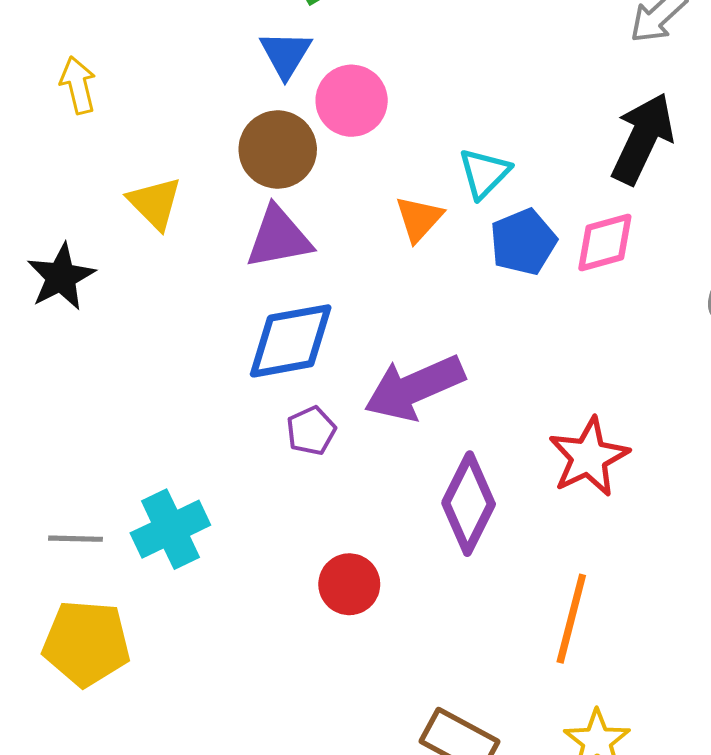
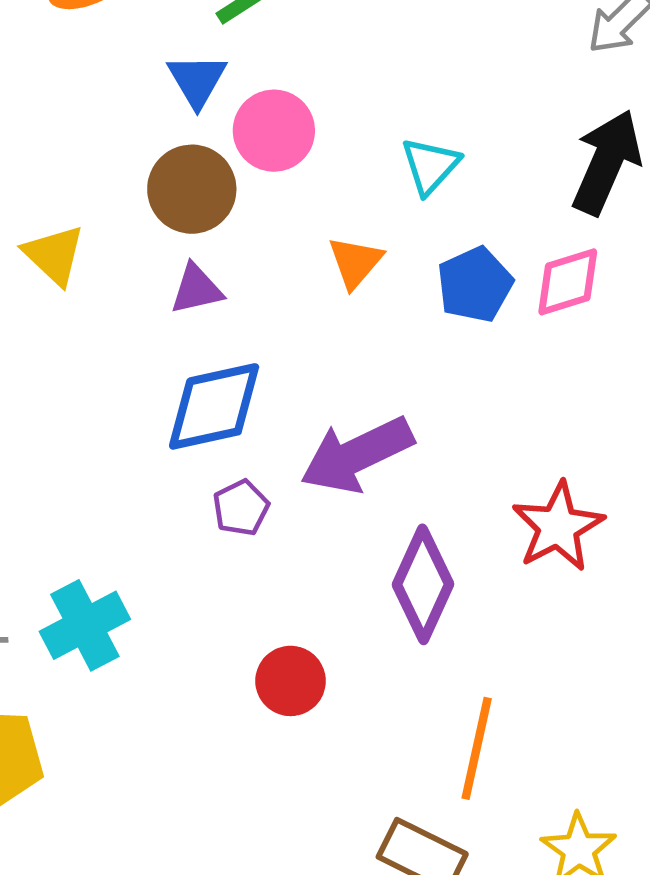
cyan triangle: (484, 173) -> (430, 166), moved
purple triangle: (279, 237) -> (196, 289), size x0.7
orange line: (571, 619) -> (477, 748), moved

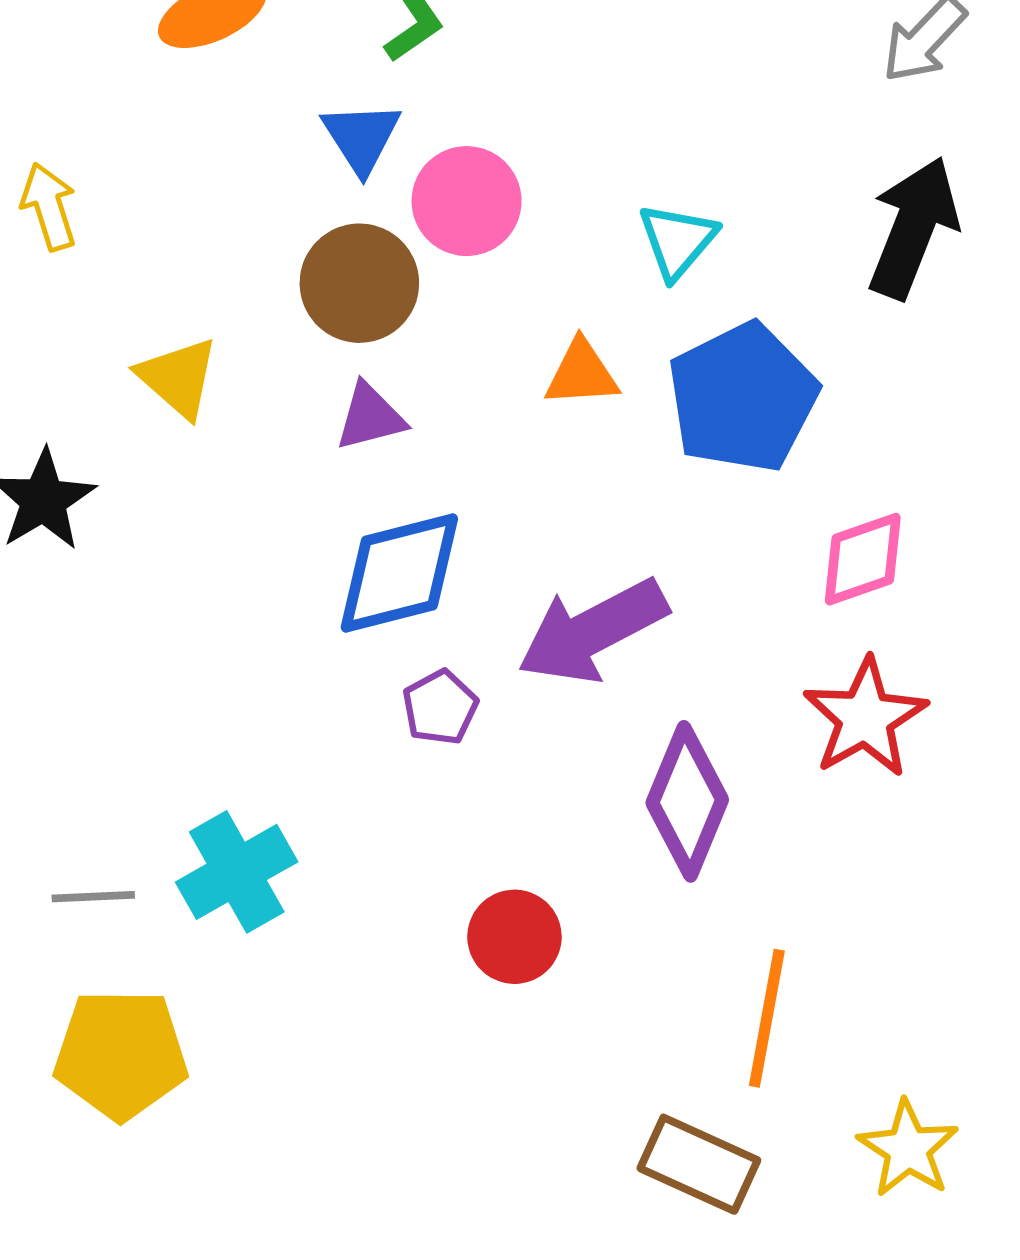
orange triangle: (355, 262) -> (582, 373), turned 48
pink diamond: (568, 282) -> (863, 559), moved
blue pentagon: (475, 285) -> (743, 398), size x1.5

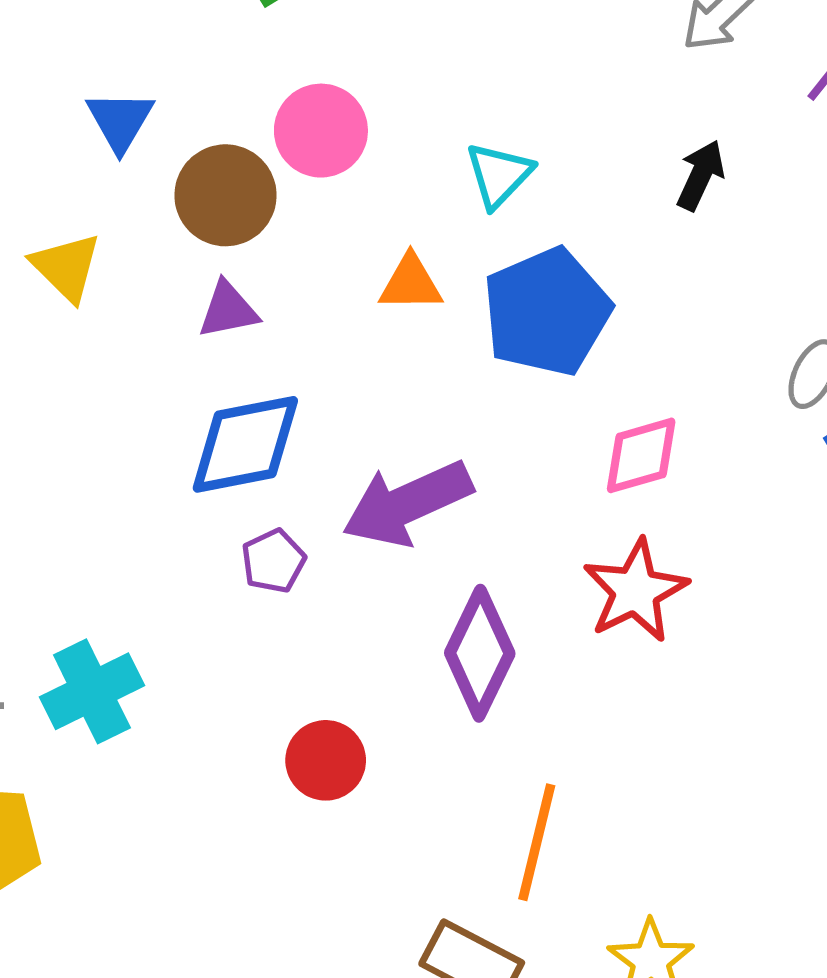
blue triangle: (361, 137) -> (120, 121), moved
black arrow: (913, 228) -> (701, 175), size x0.6

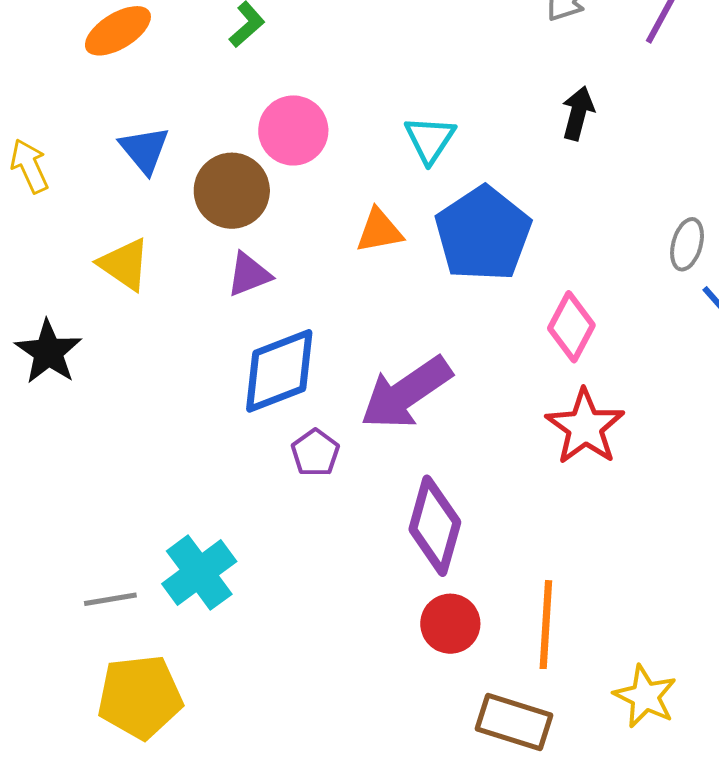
pink diamond: (641, 455) -> (571, 327), turned -36
purple diamond: (480, 653) -> (435, 526), moved
red circle: (326, 760) -> (450, 624), moved

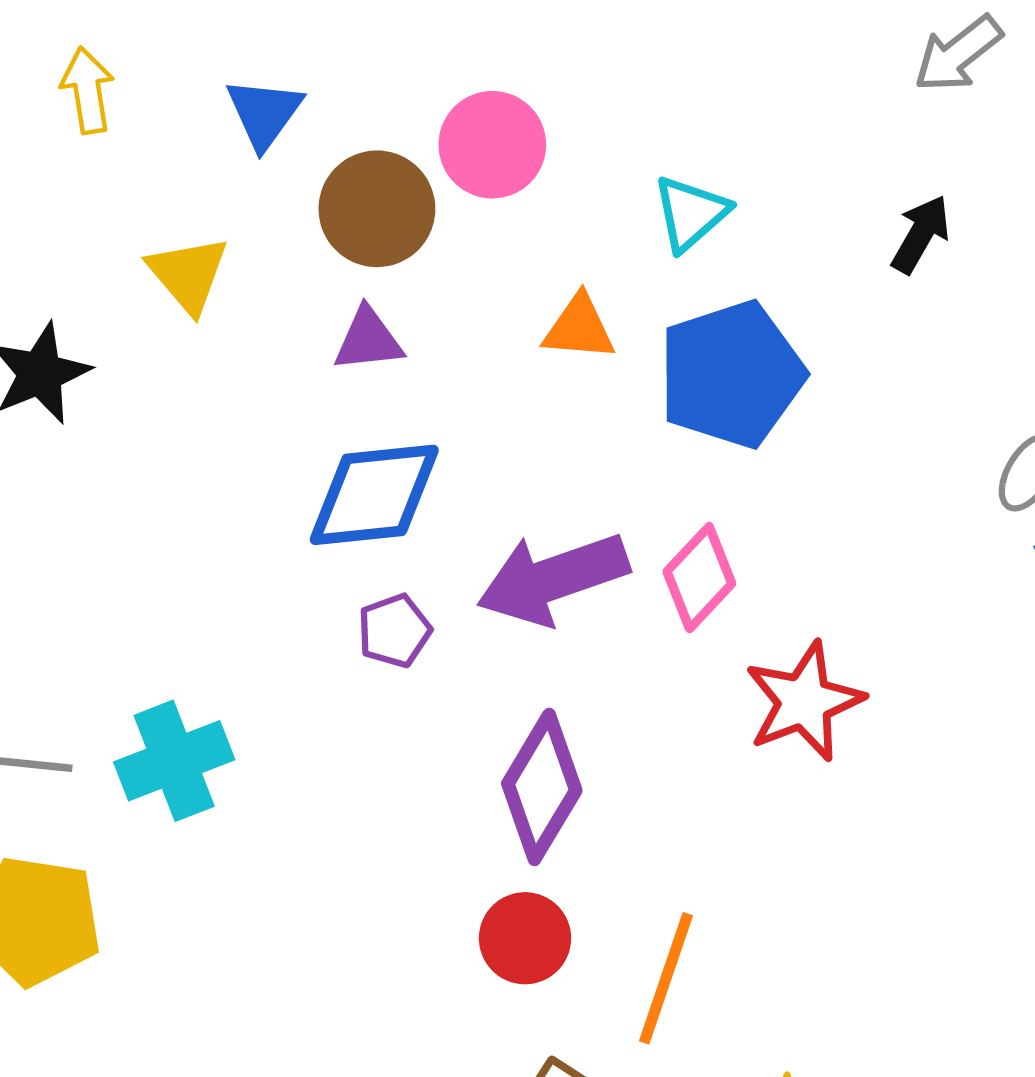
pink diamond: (571, 327) -> (699, 578), moved

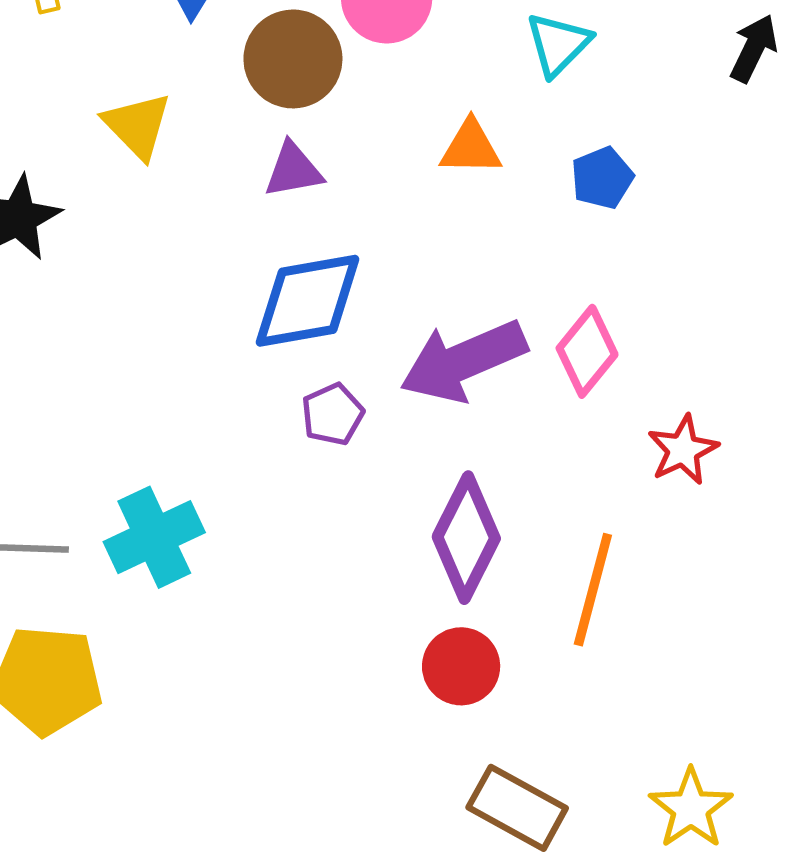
blue pentagon: (731, 374) -> (602, 178), size x0.5
red star: (804, 701) -> (683, 450), size x0.7
orange line: (666, 978) -> (593, 590), moved

